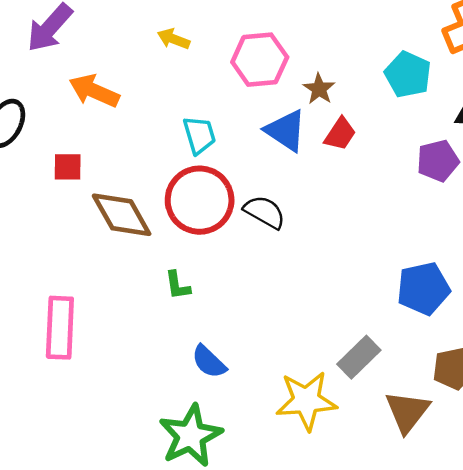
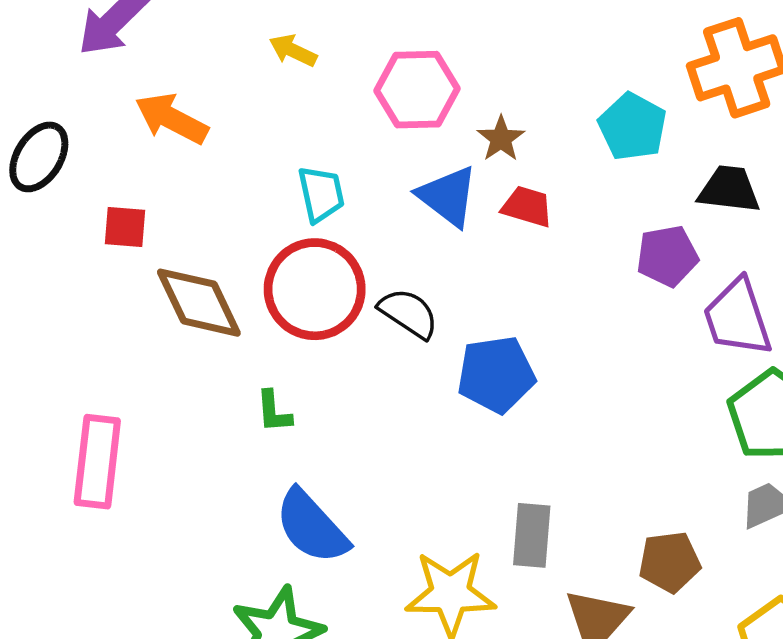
red trapezoid: (340, 134) -> (527, 207), turned -111
blue pentagon: (423, 288) -> (496, 374), moved
gray rectangle: (359, 357) -> (532, 535), turned -45
blue semicircle: (209, 362) -> (312, 527), size x1.5

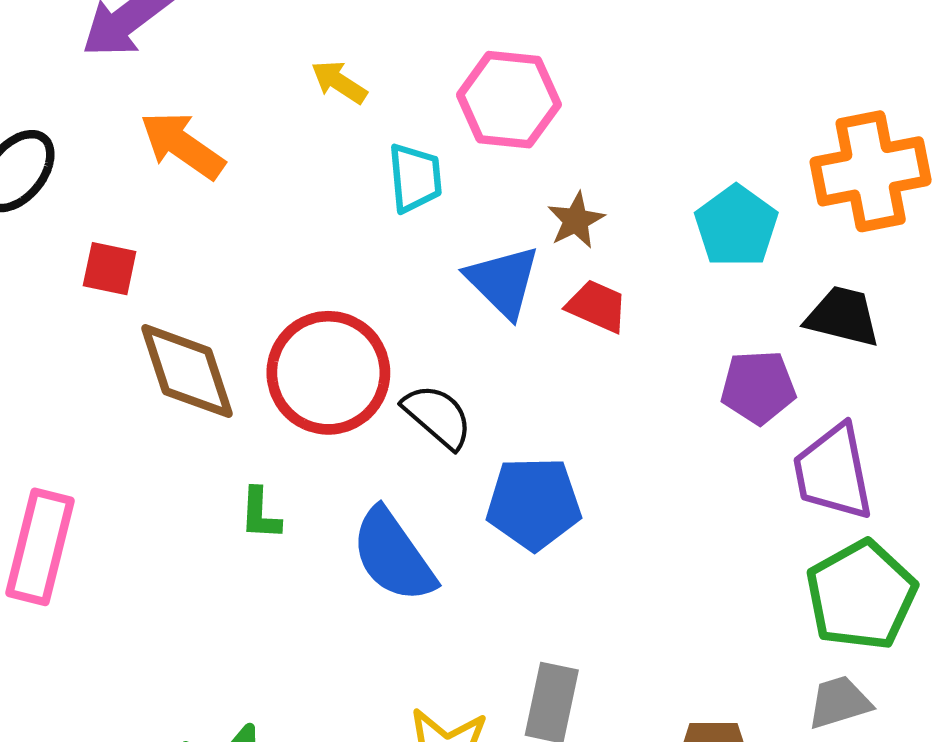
pink hexagon: (417, 90) -> (509, 100), moved
cyan trapezoid: (321, 194) -> (415, 178), moved
blue semicircle: (312, 527) -> (393, 555), moved

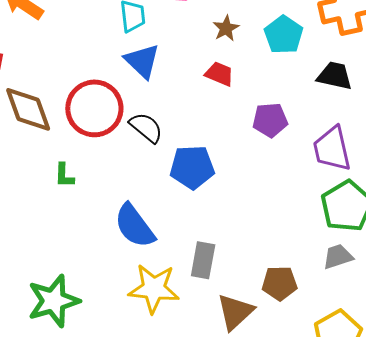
brown star: (576, 220) -> (226, 28), moved
blue triangle: (503, 281) -> (142, 61), moved
purple pentagon: (758, 387) -> (270, 120), moved
blue semicircle: (393, 555) -> (135, 226), moved

